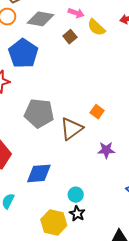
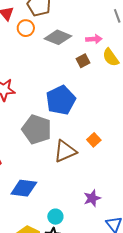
pink arrow: (76, 13) -> (94, 39), turned -35
blue pentagon: (23, 53) -> (61, 100), moved
purple star: (106, 150) -> (92, 198), moved, turned -30

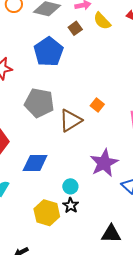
blue pentagon: (61, 100) -> (49, 52), moved
purple star: (92, 198) -> (104, 163), size x1.6

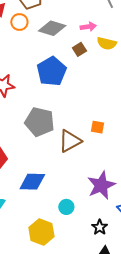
yellow semicircle: (102, 21) -> (107, 43), turned -36
orange square: (97, 105) -> (97, 127), turned -32
black star: (71, 205) -> (100, 227), moved

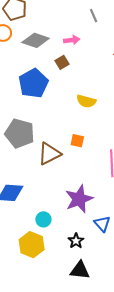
yellow semicircle: (107, 43) -> (86, 101), moved
yellow hexagon: (41, 232) -> (32, 245), moved

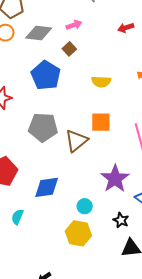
orange square: (77, 141) -> (101, 122), size x1.5

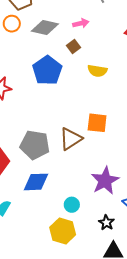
yellow semicircle: (101, 82) -> (97, 71), moved
gray pentagon: (43, 127) -> (35, 145), moved

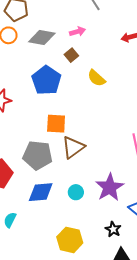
yellow semicircle: (97, 71) -> (96, 78), turned 36
orange square: (97, 123) -> (56, 124), moved
cyan circle: (72, 205) -> (76, 192), moved

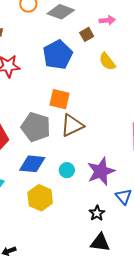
pink arrow: (77, 32) -> (107, 20), moved
yellow hexagon: (70, 240) -> (40, 198), moved

